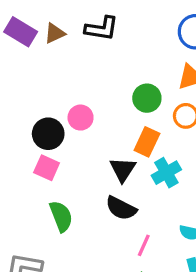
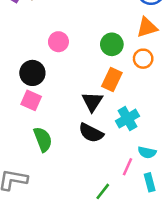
pink circle: (81, 118) -> (58, 42), moved
cyan cross: (166, 173) -> (127, 119), moved
pink line: (144, 245) -> (127, 167), moved

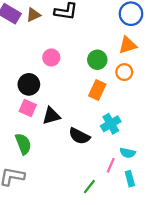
black triangle: (92, 102) -> (51, 116), moved, turned 42
green semicircle: (43, 139) -> (23, 144), moved

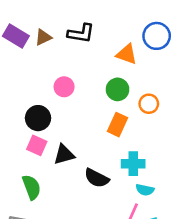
orange triangle: (128, 45) -> (127, 54), moved, turned 36
cyan cross: (111, 124) -> (133, 164), turned 30
cyan semicircle: (128, 153) -> (145, 190), moved

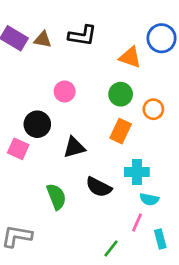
brown triangle: (43, 37) -> (43, 40), turned 36
pink square: (37, 145) -> (18, 149), moved
black triangle: (64, 155) -> (74, 147), moved
green semicircle: (31, 187) -> (56, 197), moved

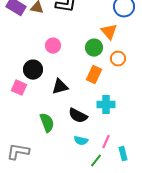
orange triangle: (130, 57) -> (109, 32), moved, turned 30
cyan semicircle: (149, 199) -> (81, 141), moved
green line: (111, 248) -> (96, 161), moved

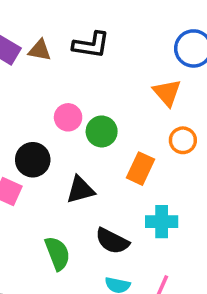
green circle: (94, 48) -> (102, 131), moved

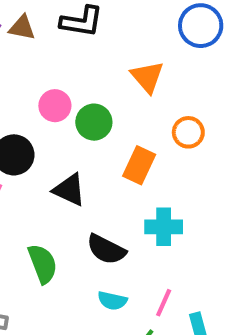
orange triangle: (167, 93) -> (147, 77), moved
black triangle: (80, 190) -> (69, 190), turned 40

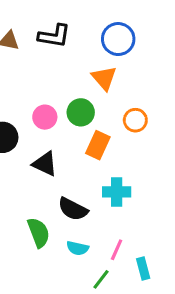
blue circle: (201, 26) -> (118, 39), moved
pink circle: (55, 106) -> (45, 117), moved
green circle: (94, 122) -> (81, 112), moved
green semicircle: (43, 264) -> (39, 233), moved

